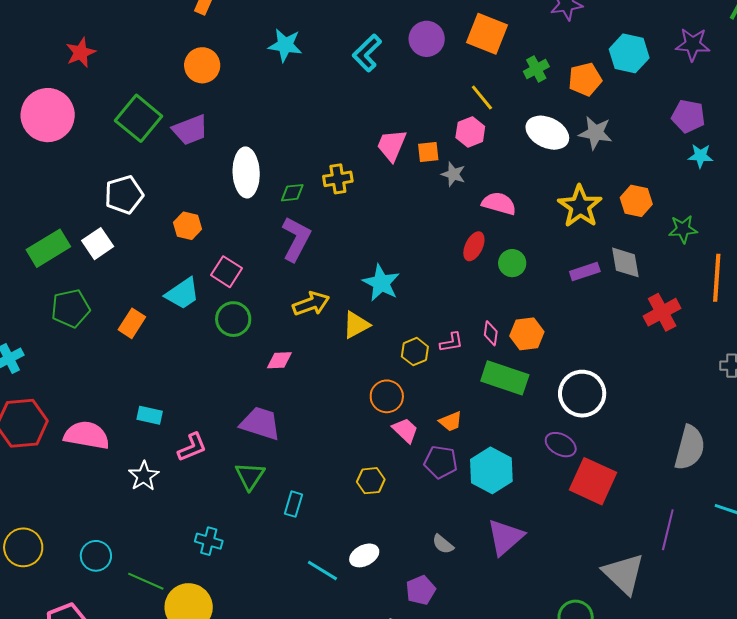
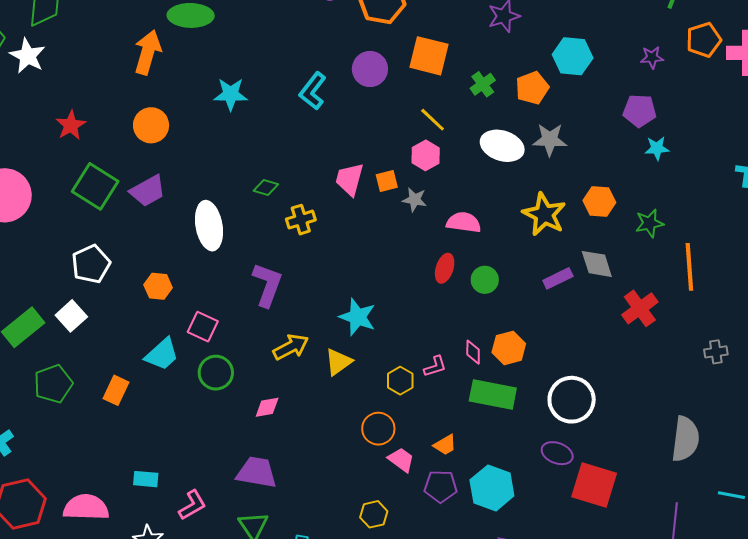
purple star: (693, 44) -> (652, 57), moved, size x0.7
red star: (81, 53) -> (71, 125), moved
green diamond: (292, 193) -> (266, 188), moved, turned 30

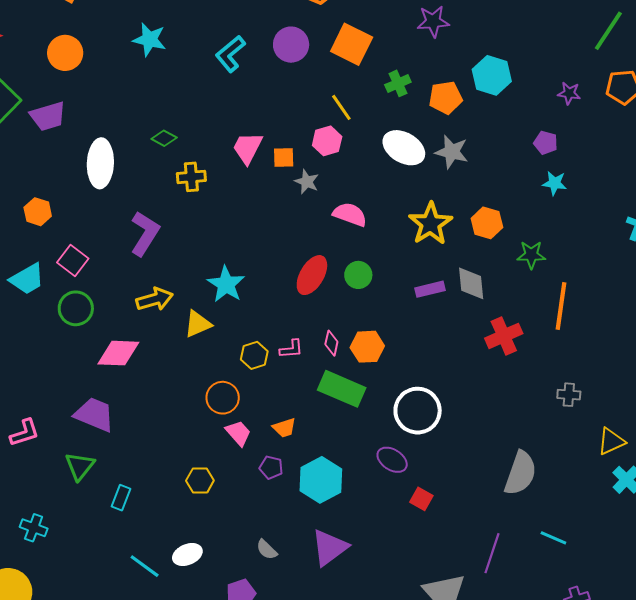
purple pentagon: (640, 111) -> (546, 143), size x0.7
red ellipse: (445, 268) -> (312, 275), moved, size x1.4
pink diamond: (267, 407) -> (118, 353), size x1.6
red square: (594, 485) -> (421, 499), size x0.5
purple pentagon: (441, 486) -> (271, 467), size x0.7

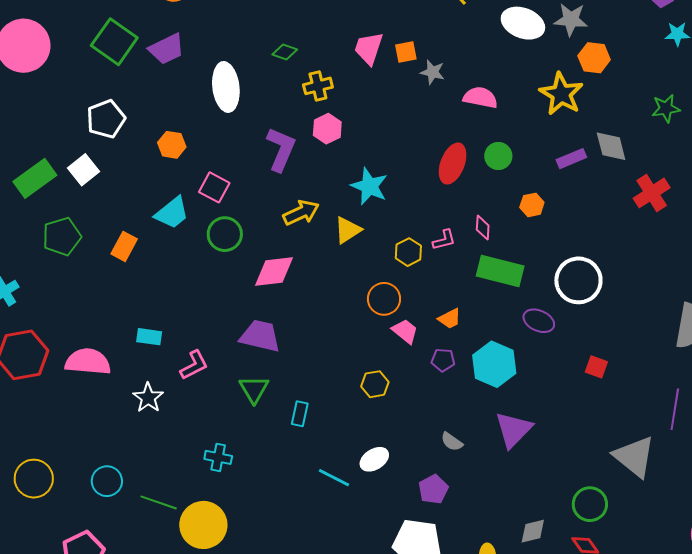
pink hexagon: (327, 141) -> (327, 129), moved
orange hexagon: (487, 223) -> (594, 58), moved
orange hexagon: (367, 347) -> (532, 205), moved, size x0.7
purple ellipse: (392, 460) -> (539, 321), moved

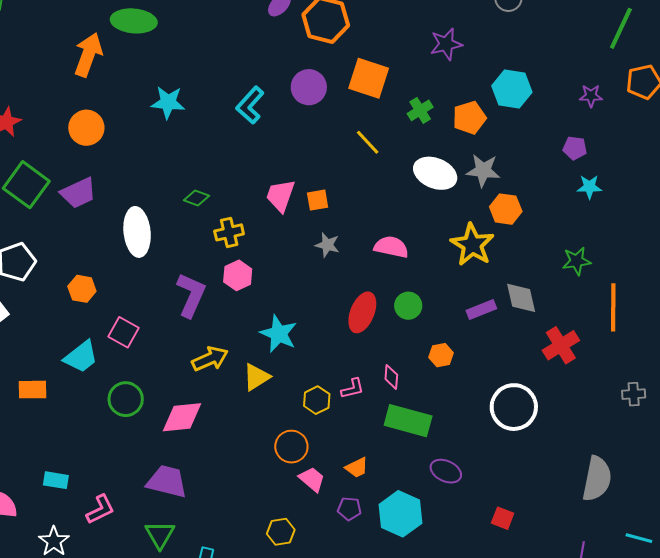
gray star: (433, 72) -> (327, 245), moved
green circle: (225, 234) -> (126, 399), moved
orange rectangle: (124, 246) -> (33, 390), turned 60
white circle: (578, 280) -> (514, 407), moved

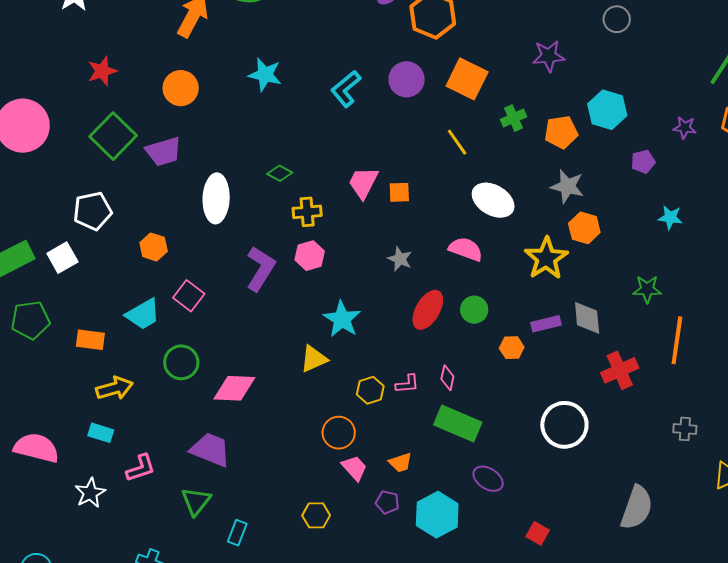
purple pentagon: (575, 148) -> (643, 162), moved, turned -30
white ellipse: (435, 173) -> (493, 200), moved
gray star: (327, 245) -> (400, 259), moved
orange hexagon: (441, 355) -> (512, 348), moved
yellow arrow: (210, 359) -> (115, 388), moved

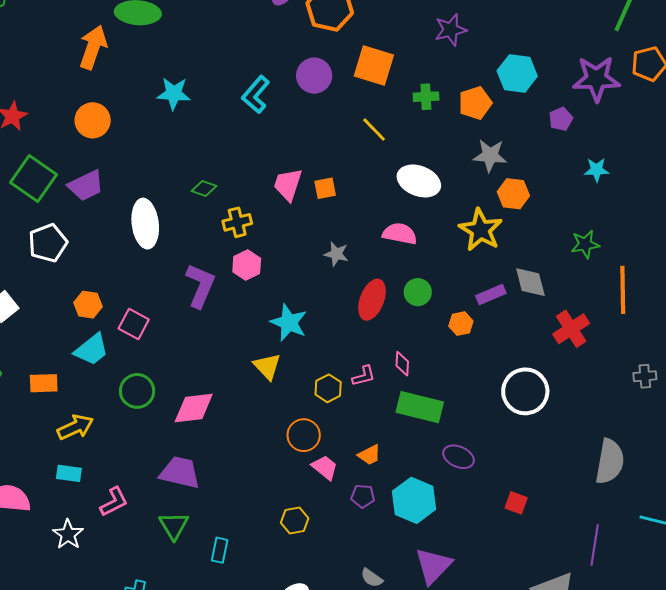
green cross: (514, 118) -> (426, 97), turned 30
purple star: (685, 128) -> (596, 79), size x2.0
white pentagon: (93, 211) -> (48, 243), moved
orange hexagon: (154, 247) -> (88, 305), moved
yellow triangle: (314, 359) -> (267, 366), turned -40

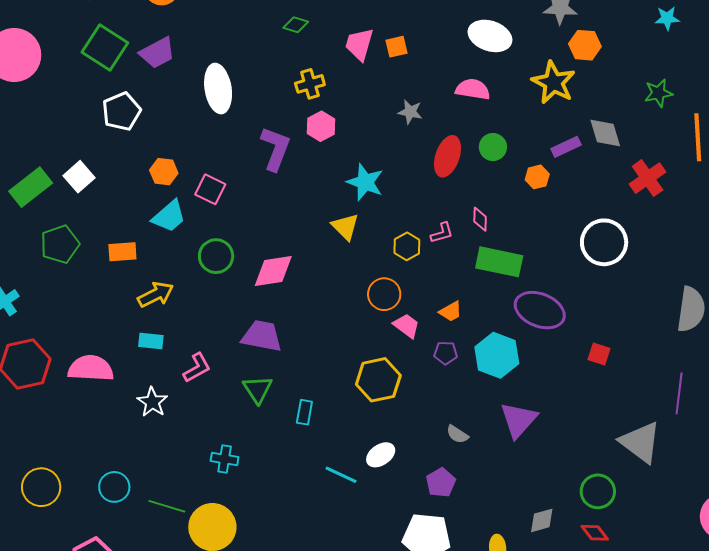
green diamond: (204, 188) -> (296, 25), moved
purple ellipse: (459, 457) -> (540, 310), size x1.6
yellow hexagon: (295, 521) -> (378, 380), size x1.6

